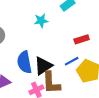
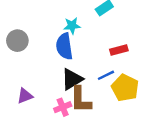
blue semicircle: (24, 62) -> (64, 46), moved

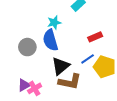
gray circle: (17, 41) -> (27, 47), moved
brown L-shape: (81, 100) -> (70, 82), turned -70
pink cross: (63, 107) -> (35, 88), moved

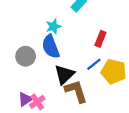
red rectangle: (95, 37) -> (100, 39), turned -40
brown L-shape: (70, 82) -> (76, 91), turned -115

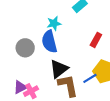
blue line: (94, 64) -> (90, 78), moved

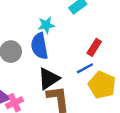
blue line: (90, 78) -> (85, 68), moved

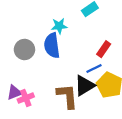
black triangle: (49, 79) -> (85, 86), moved

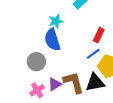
gray circle: (24, 49) -> (36, 62), moved
black triangle: (85, 86) -> (95, 82), moved, turned 30
purple triangle: (14, 92) -> (55, 84), moved

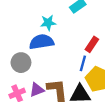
blue semicircle: (52, 40) -> (42, 42), turned 90
blue line: (93, 54) -> (83, 63), turned -48

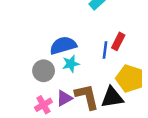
cyan star: (48, 23) -> (71, 64), moved
blue line: (83, 63) -> (105, 50), moved

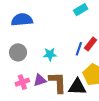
blue semicircle: (63, 45) -> (22, 20), moved
gray circle: (44, 71) -> (18, 52), moved

